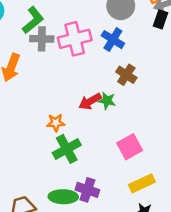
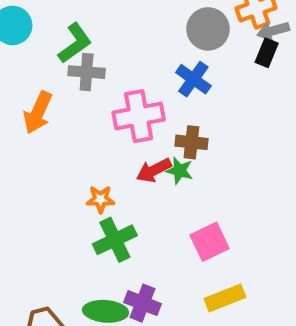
pink cross: (75, 39) -> (139, 116), moved
brown cross: (126, 75) -> (191, 142), moved, turned -30

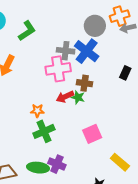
black rectangle: (267, 53) -> (125, 73), moved
gray cross: (87, 72) -> (66, 51), moved
blue cross: (193, 79) -> (87, 51), size x1.4
yellow rectangle: (225, 298) -> (120, 162), moved, turned 60

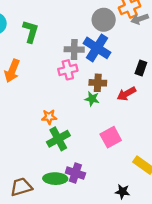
green L-shape: (27, 31) -> (31, 31), turned -35
pink cross: (58, 69) -> (68, 70), size x0.7
red arrow: (65, 97) -> (126, 94), moved

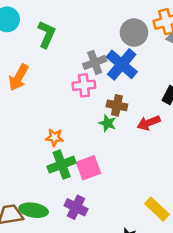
gray cross: (74, 49) -> (95, 62), turned -30
pink square: (111, 137) -> (88, 168), moved
green ellipse: (55, 179) -> (34, 210), moved

